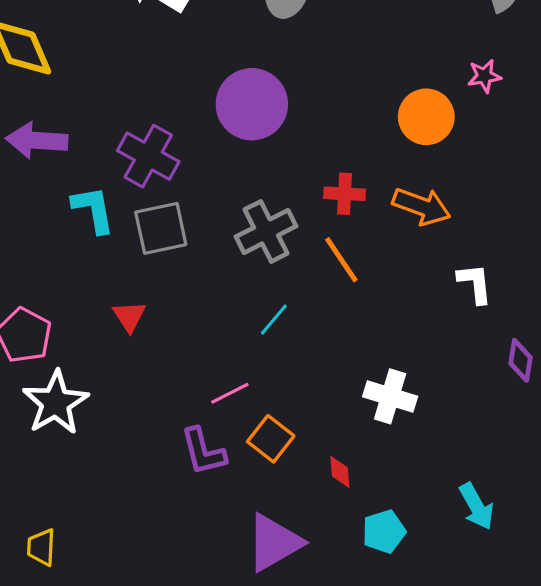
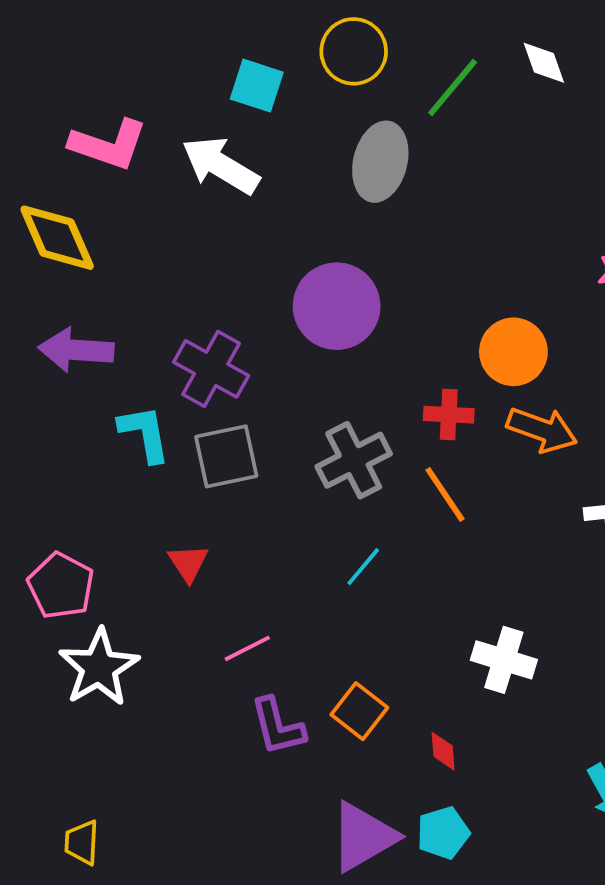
orange circle: (426, 117) -> (513, 352), moved
pink line: (230, 393) -> (247, 648), moved
cyan pentagon: (384, 532) -> (443, 833), moved

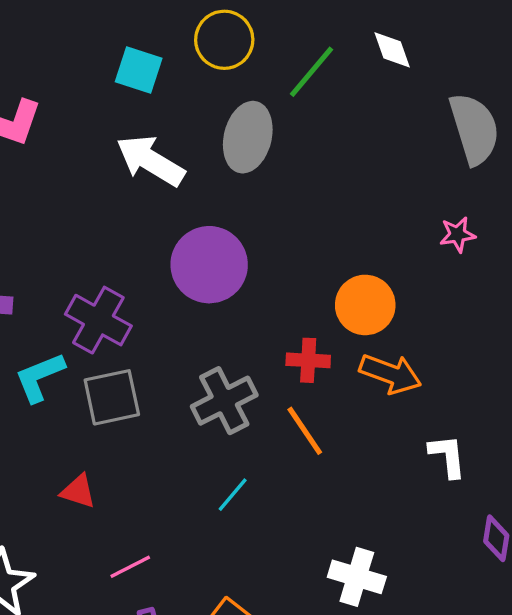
white arrow: (221, 165) -> (150, 161), moved
cyan L-shape: (145, 434) -> (40, 377), turned -102
red triangle: (188, 563) -> (78, 491), turned -39

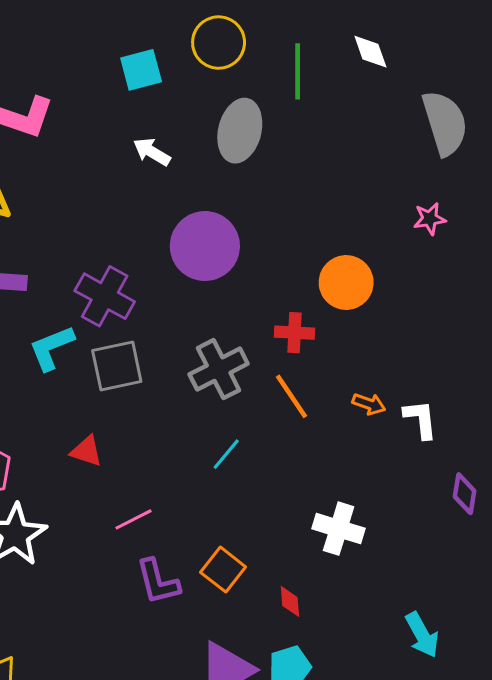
cyan square: (139, 70) -> (141, 70), turned -33
green line: (312, 72) -> (298, 71), turned -40
white arrow: (150, 161) -> (152, 152), size x0.6
orange arrow: (390, 374) -> (369, 404), moved, size x0.6

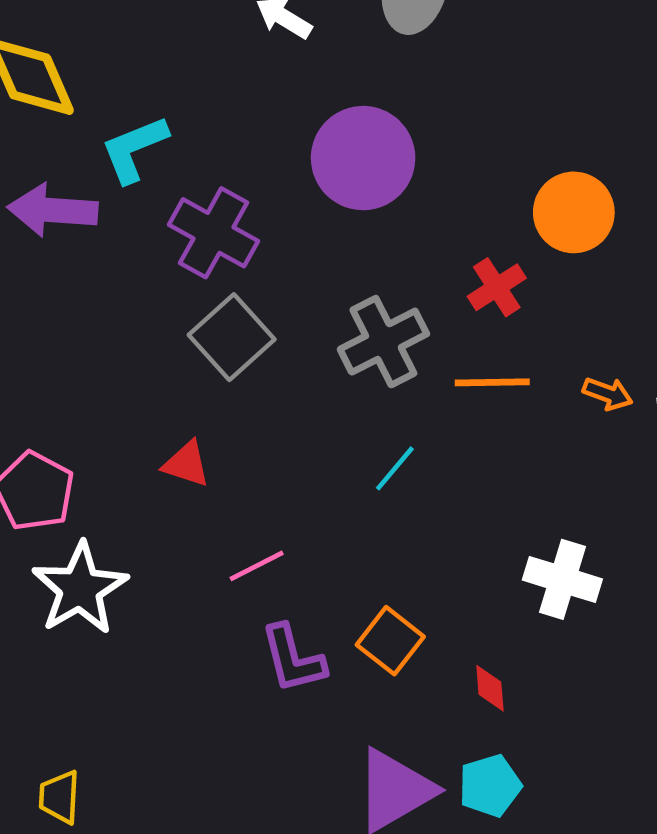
red cross: (294, 333) -> (497, 287), turned -36
cyan L-shape: (51, 348) -> (134, 149), moved
gray square: (117, 366) -> (232, 337), turned -30
orange line: (291, 396) -> (492, 382), turned -57

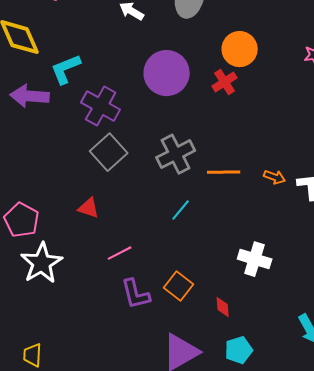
orange circle: (574, 212) -> (240, 49), moved
red cross: (497, 287) -> (225, 82), moved
cyan pentagon: (490, 786) -> (239, 350), moved

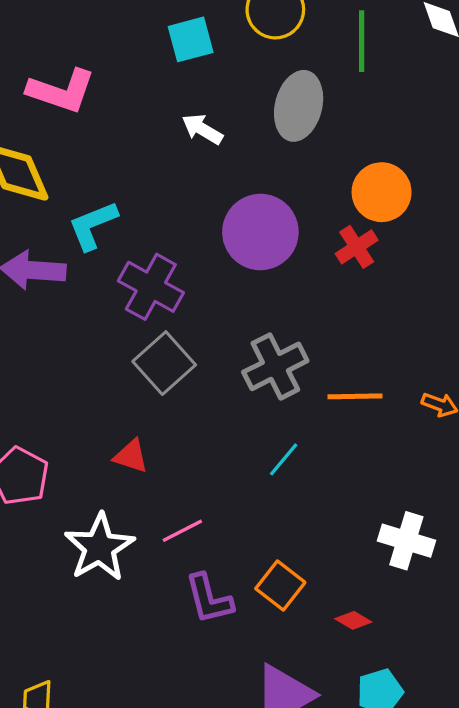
white star: (42, 263) -> (99, 547), moved
red diamond: (223, 307) -> (353, 620), turned -55

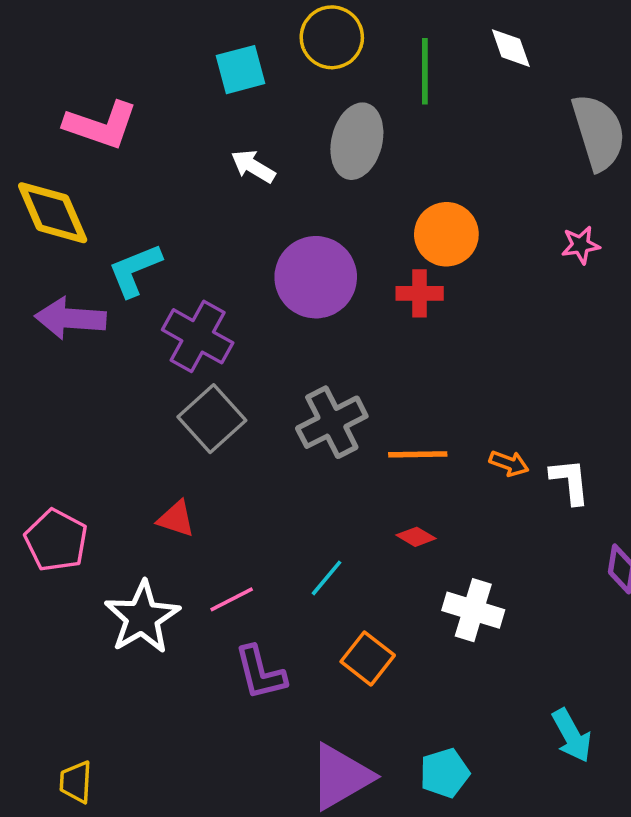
red cross: (357, 247) -> (420, 293), turned 33
cyan line: (284, 459) -> (326, 578), moved
orange square: (280, 585) -> (368, 658), moved
red diamond: (353, 620) -> (416, 537), moved

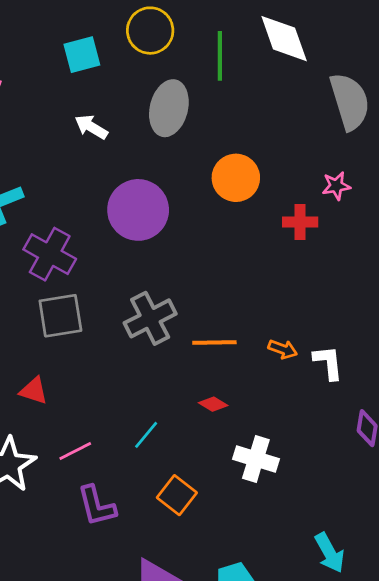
white diamond: (511, 48) -> (284, 39), size x1.6
red cross: (420, 293) -> (300, 222), moved
gray square: (212, 419) -> (60, 316), turned 33

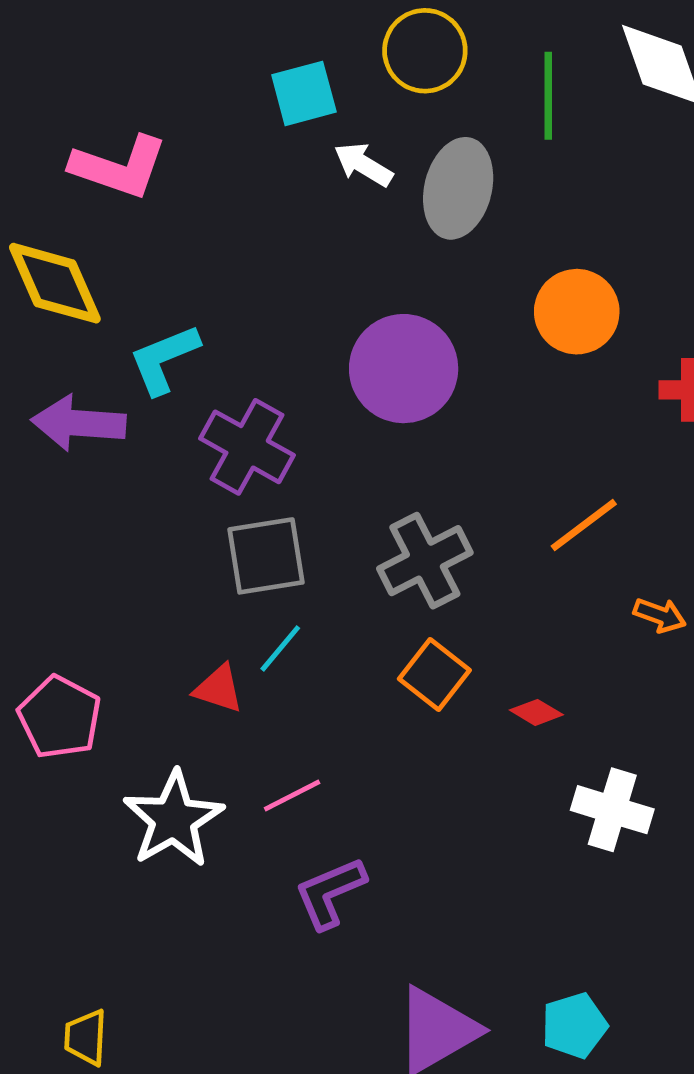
white arrow: (91, 127) -> (363, 165), moved
orange line: (214, 343) -> (584, 525), moved, turned -36
cyan line: (146, 435) -> (280, 648), moved
orange square: (177, 495) -> (434, 675), moved
purple L-shape: (97, 506) -> (330, 893), turned 81

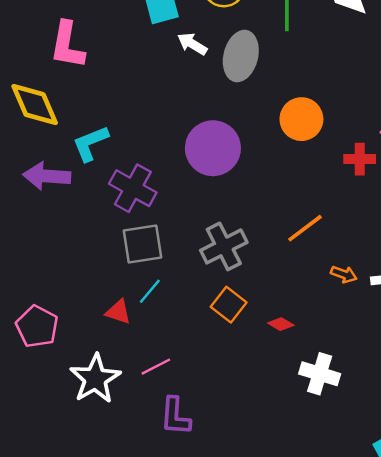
pink L-shape: (119, 167) -> (67, 45), turned 81
purple L-shape: (330, 893) -> (175, 416), turned -63

